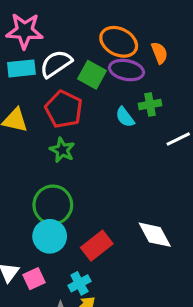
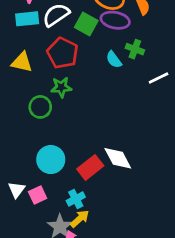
green cross: (150, 105) -> (135, 49), turned 30
green star: (62, 150) -> (61, 87), turned -30
green circle: (53, 205) -> (40, 107), moved, size x0.7
white diamond: (155, 235) -> (118, 158), moved

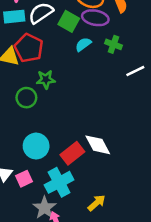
red pentagon: (63, 53) -> (29, 48), moved
cyan semicircle: (114, 60) -> (83, 44), moved, turned 91
cyan cross: (76, 199) -> (59, 182), size x1.6
yellow arrow: (80, 219) -> (97, 203), moved

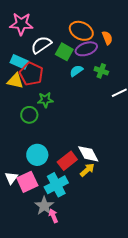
cyan rectangle: (14, 17) -> (19, 62), moved, turned 30
purple ellipse: (95, 18) -> (86, 49), turned -30
pink square: (24, 179) -> (27, 182), size x1.5
yellow arrow: (97, 203) -> (87, 170), moved

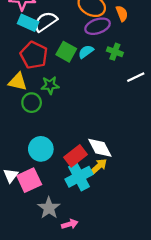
green square: (64, 52) -> (66, 52), moved
cyan rectangle: (19, 62) -> (28, 23), moved
yellow triangle: (15, 81) -> (18, 82), moved
cyan cross: (56, 185) -> (79, 177), moved
pink arrow: (53, 216) -> (70, 224), moved, turned 96

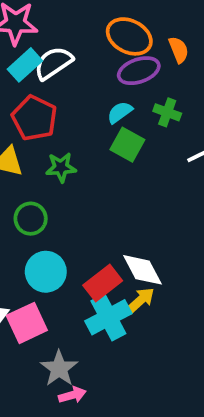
cyan rectangle: (28, 23) -> (25, 65), turned -66
green square: (66, 52) -> (127, 145), moved
green circle: (32, 103) -> (31, 219), moved
pink arrow: (70, 224) -> (72, 395), moved

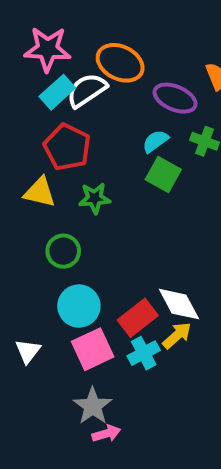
orange ellipse: (129, 36) -> (120, 63), moved
purple ellipse: (139, 71) -> (175, 98), turned 42
cyan cross: (108, 317) -> (144, 353), size x0.7
pink square: (27, 323) -> (93, 349), moved

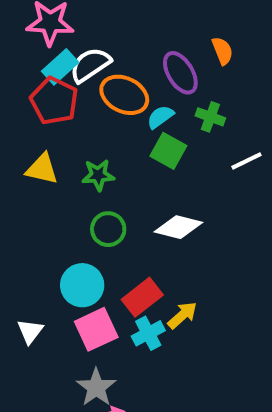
orange ellipse: (120, 63) -> (124, 95), moved
purple ellipse: (175, 98) -> (180, 73), turned 36
red pentagon: (67, 147) -> (54, 101), moved
green circle: (63, 251) -> (108, 229), moved
white diamond: (179, 304) -> (178, 227), moved, turned -48

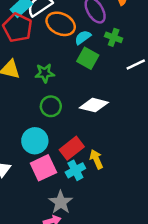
yellow arrow: (182, 315) -> (96, 159), turned -72
gray star: (96, 387) -> (61, 202), moved

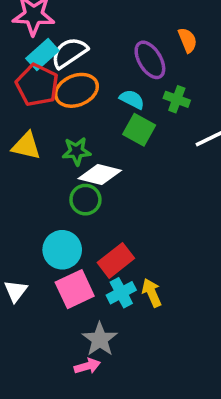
orange ellipse: (61, 24) -> (76, 90), moved, turned -48
cyan semicircle: (83, 37) -> (132, 99), turned 63
white diamond: (94, 105) -> (100, 175), moved
yellow arrow: (96, 159) -> (152, 293), moved

